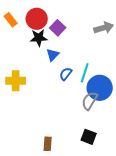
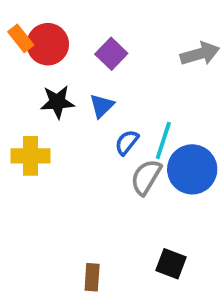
red circle: (37, 19) -> (48, 44), moved
black star: (39, 38) -> (57, 102), moved
gray semicircle: (90, 101) -> (146, 177), moved

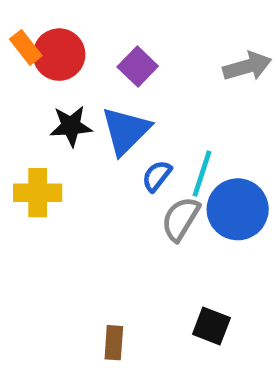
blue triangle: (102, 106) -> (126, 131), size x1.6

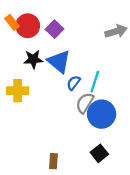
purple square: (138, 66) -> (55, 29), moved
blue triangle: (126, 131) -> (59, 62), turned -35
blue circle: (238, 209) -> (102, 114), moved
black square: (211, 326) -> (99, 153), turned 30

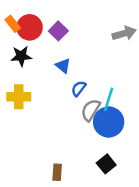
black star: (33, 59) -> (21, 56), moved
blue triangle: (59, 62) -> (63, 66), size x0.6
cyan line: (95, 82) -> (109, 99), moved

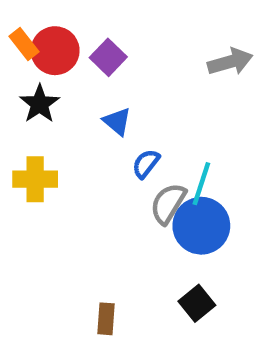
black star: (21, 56) -> (40, 104), turned -30

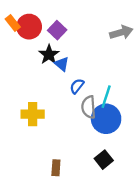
black star: (40, 104) -> (49, 55), moved
yellow cross: (35, 179) -> (33, 114), moved
gray semicircle: (168, 204) -> (89, 107), turned -35

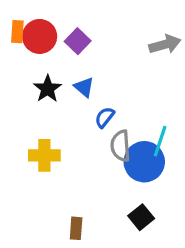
orange rectangle: (13, 23) -> (17, 32), turned 42
black star: (49, 55) -> (48, 89), moved
cyan line: (106, 97) -> (160, 141), moved

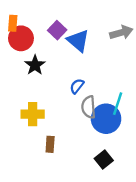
red circle: (40, 36) -> (21, 38), moved
blue triangle: (84, 87) -> (78, 41), moved, size x1.5
brown rectangle: (76, 228) -> (50, 144), moved

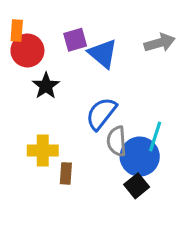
purple square: (57, 30) -> (75, 40), turned 30
blue semicircle: (77, 86) -> (101, 114), size x1.6
brown rectangle: (50, 144) -> (66, 173), moved
black square: (104, 160) -> (137, 186), moved

